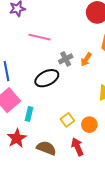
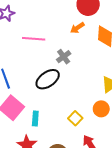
orange arrow: (86, 59) -> (77, 28), moved, turned 32
orange circle: (89, 125) -> (101, 109), moved

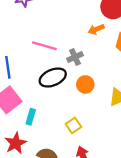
pink line: (34, 39) -> (44, 46), moved
orange circle: (101, 109) -> (85, 84), moved

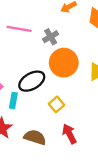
black ellipse: (53, 78) -> (32, 81), moved
orange circle: (85, 84) -> (64, 63), size x1.6

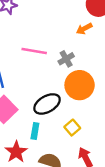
cyan rectangle: (13, 100) -> (35, 131), moved

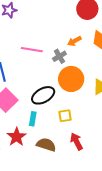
orange arrow: (84, 29) -> (74, 41), moved
yellow square: (72, 128) -> (65, 116), turned 32

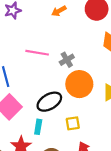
orange arrow: (74, 41) -> (59, 11), moved

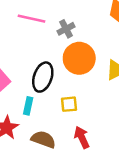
black ellipse: (49, 102) -> (43, 77), turned -45

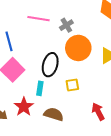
red arrow: (82, 137) -> (98, 112), moved

